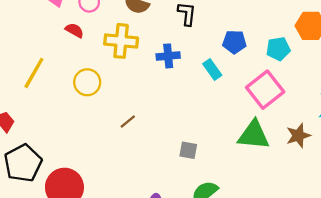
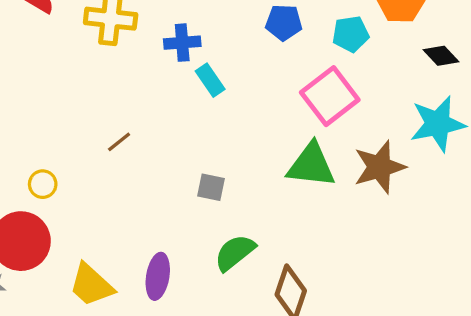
cyan rectangle: (212, 69) -> (210, 80), moved
yellow circle: (87, 82) -> (43, 184), moved, size x0.7
brown star: (298, 136) -> (379, 167), size x1.4

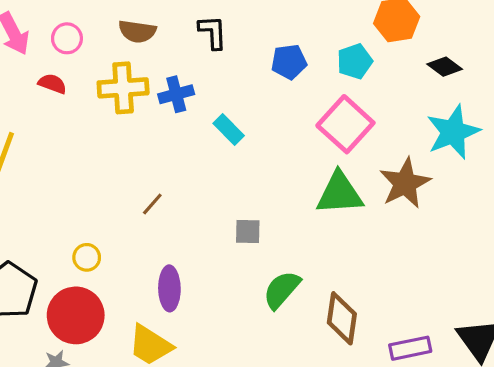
blue cross: (182, 43) -> (176, 94), moved
purple ellipse: (158, 276) -> (169, 288), moved

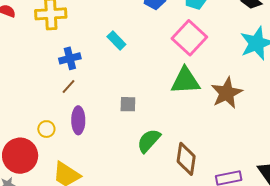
blue cross: (176, 94) -> (70, 58), moved
brown star: (405, 183) -> (227, 93), moved
yellow circle: (87, 257) -> (46, 129), moved
purple ellipse: (169, 288) -> (78, 120), moved

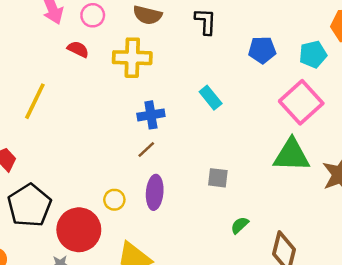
green semicircle: (149, 141) -> (240, 225), size x0.6

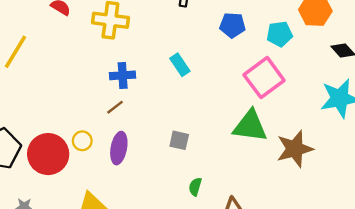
yellow circle: (114, 200) -> (82, 141), moved
green semicircle: (240, 225) -> (195, 187), turned -36
red circle: (79, 230) -> (48, 154), moved

